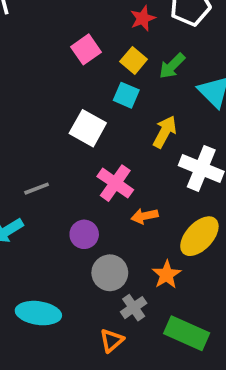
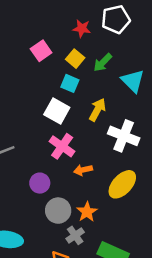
red star: (143, 18) -> (82, 28), turned 30
white square: (88, 128) -> (57, 111), moved
orange star: (167, 275) -> (87, 212), moved

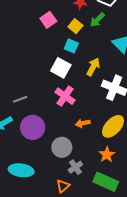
green arrow: (103, 62) -> (97, 20), moved
orange arrow: (83, 170) -> (83, 123), moved
purple circle: (40, 183) -> (33, 127), moved, size x1.5
orange star: (87, 212) -> (107, 155), moved

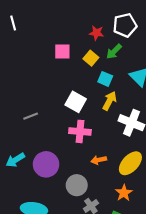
pink square: (48, 20) -> (62, 52), turned 35
cyan square: (71, 46) -> (105, 79), moved
pink cross: (65, 96) -> (80, 131), turned -30
gray line: (20, 99) -> (31, 116), moved

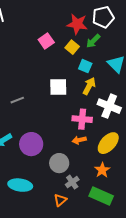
red star: (96, 33) -> (77, 24), size x1.5
pink square: (62, 52) -> (46, 41), turned -35
white square: (76, 102) -> (58, 87), turned -30
pink cross: (80, 131) -> (82, 119), moved

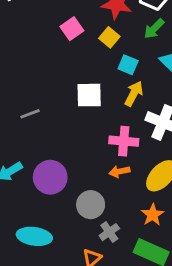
green arrow: (93, 41) -> (154, 29), moved

